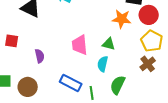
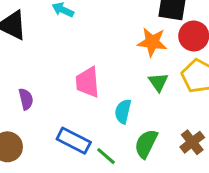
green triangle: (109, 44) -> (158, 82), moved, turned 40
brown cross: (148, 64) -> (192, 142), moved
green line: (92, 93) -> (106, 156), turned -40

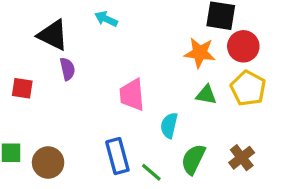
green triangle: (158, 82) -> (206, 95), turned -45
purple semicircle: (26, 99) -> (67, 69), moved
blue rectangle: (74, 141) -> (117, 156), turned 48

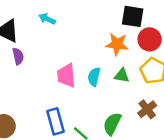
cyan semicircle: (169, 125) -> (94, 77), moved
brown cross: (242, 158) -> (147, 109), moved

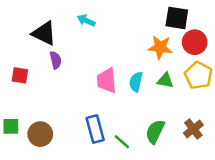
brown cross: (147, 109) -> (193, 129), moved

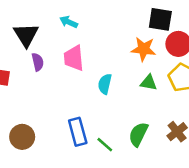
black triangle: (44, 33) -> (26, 35), turned 32
pink trapezoid: (107, 80) -> (74, 58), moved
cyan semicircle: (136, 82) -> (105, 84), moved

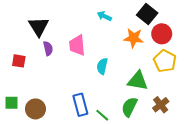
black square: (160, 19) -> (147, 14), turned 30
cyan arrow: (69, 22) -> (104, 16), moved
green triangle: (149, 83) -> (138, 81), moved, size x1.5

